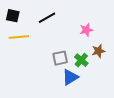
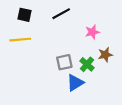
black square: (13, 16) -> (25, 15), moved
black line: (47, 18) -> (61, 14), moved

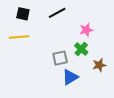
brown star: (105, 55) -> (99, 65), moved
green cross: (87, 64) -> (81, 49), moved

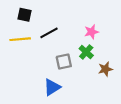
black line: (57, 13) -> (49, 33), moved
blue triangle: (70, 77) -> (52, 87), moved

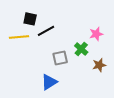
black square: (24, 15) -> (30, 19), moved
pink star: (91, 32) -> (96, 34), moved

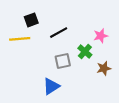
black square: (30, 19) -> (31, 20), turned -32
black line: (46, 31) -> (59, 33), moved

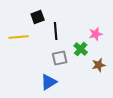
black square: (31, 20) -> (38, 17), moved
black line: (59, 33) -> (56, 31), turned -66

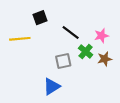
black line: (56, 31) -> (71, 32), moved, turned -48
brown star: (99, 65) -> (105, 59), moved

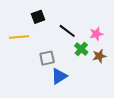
gray square: (63, 61) -> (47, 58), moved
blue triangle: (52, 86) -> (59, 76), moved

